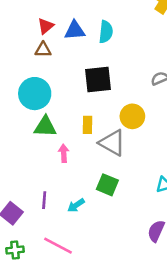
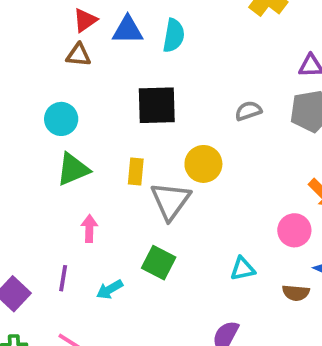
cyan circle: (35, 94) -> (61, 119), size x0.7
green triangle: (45, 127) -> (73, 169), turned -30
gray triangle: (112, 143) -> (170, 201), turned 32
pink arrow: (64, 153) -> (89, 229), moved

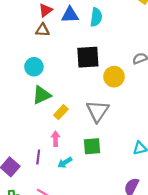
yellow circle: (203, 164) -> (114, 77), moved
yellow rectangle: (136, 172) -> (61, 112), moved, turned 40
pink arrow: (89, 229) -> (55, 139), moved
green square: (159, 263) -> (92, 146), turned -30

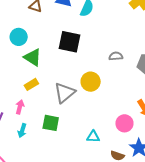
yellow circle: (114, 77) -> (91, 82), moved
green triangle: (42, 95) -> (33, 57), moved, turned 42
cyan arrow: (65, 163) -> (22, 131), turned -56

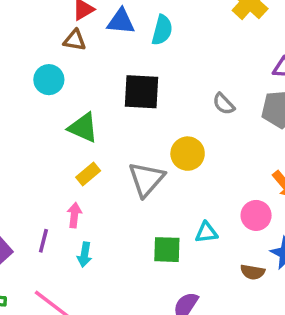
cyan circle: (19, 37) -> (49, 80), moved
gray semicircle: (116, 56) -> (224, 104), turned -120
green square: (51, 123) -> (167, 250), moved
cyan triangle: (93, 137) -> (206, 232), moved

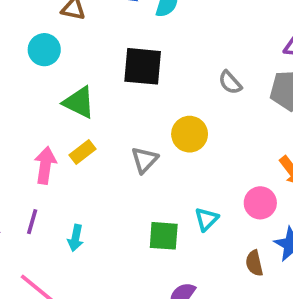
gray triangle: (146, 179) -> (145, 160), size x0.7
pink arrow: (74, 215) -> (45, 165), moved, size x1.4
cyan triangle: (206, 232) -> (206, 219), turned -40
brown semicircle: (253, 272) -> (254, 263), turned 65

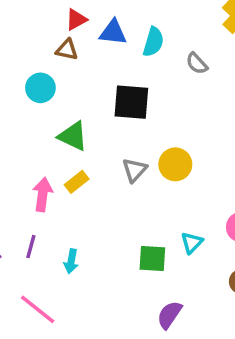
gray semicircle: (230, 82) -> (197, 63), moved
gray triangle: (145, 160) -> (135, 170), moved

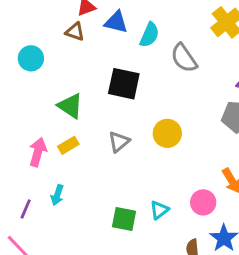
gray semicircle: (197, 63) -> (184, 58), size x1.5
cyan circle: (40, 88) -> (31, 58), moved
yellow circle: (175, 164) -> (167, 133), moved
purple line: (31, 247) -> (26, 209), moved
cyan arrow: (71, 261) -> (57, 195), moved

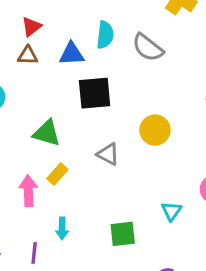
blue triangle: (116, 22) -> (72, 54), moved
gray triangle: (119, 142) -> (108, 154), turned -35
green square: (124, 219) -> (123, 234), moved

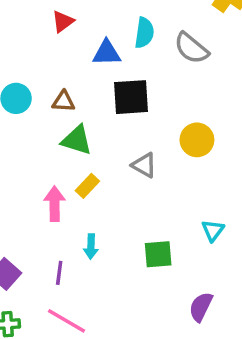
brown triangle: (28, 55) -> (63, 102), moved

